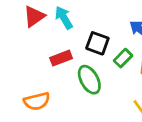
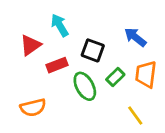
red triangle: (34, 16) -> (30, 45), moved
green rectangle: (123, 58) -> (115, 77), moved

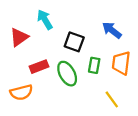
red rectangle: (57, 65) -> (39, 67), moved
green rectangle: (115, 77) -> (94, 65), turned -35

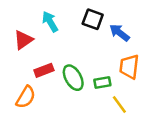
black square: (74, 42) -> (93, 19), moved
green rectangle: (94, 65) -> (102, 83), moved, turned 70
orange semicircle: (21, 92) -> (26, 97), turned -45

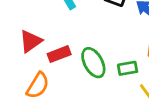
red triangle: (23, 40) -> (31, 41), moved

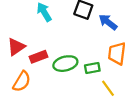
green ellipse: (93, 63) -> (65, 64), turned -75

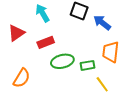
red triangle: (16, 47) -> (16, 33), moved
red rectangle: (39, 57) -> (46, 42), moved

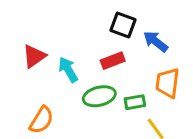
cyan arrow: (43, 13) -> (68, 70), moved
red rectangle: (46, 42) -> (113, 61), moved

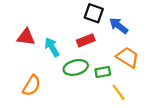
red triangle: (34, 56) -> (26, 37), turned 42
orange trapezoid: (168, 83) -> (128, 57), turned 115

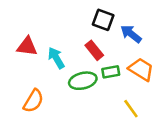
red rectangle: (86, 40) -> (94, 50), turned 72
green rectangle: (103, 72) -> (111, 72), moved

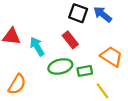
blue arrow: (131, 34) -> (103, 14), moved
green rectangle: (111, 72) -> (85, 71), moved

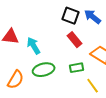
red rectangle: (70, 40) -> (75, 40), moved
green ellipse: (60, 66) -> (44, 70), moved

